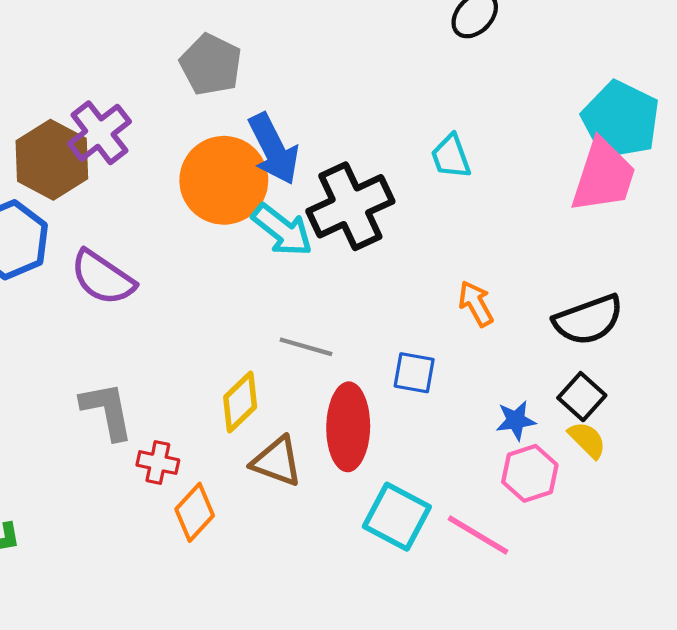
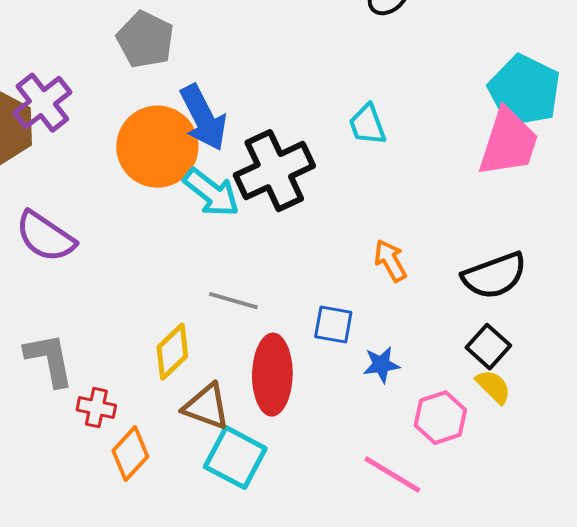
blue star: (516, 420) -> (381, 365), moved
cyan square: (397, 517) -> (235, 458), moved

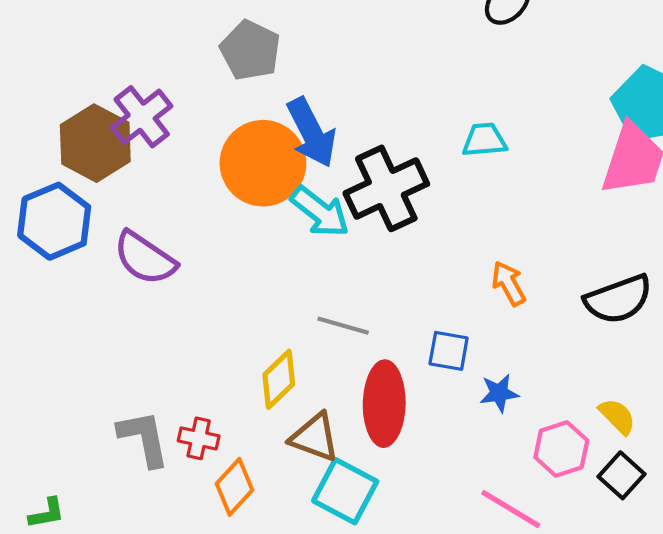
cyan trapezoid: (367, 125) -> (484, 140), turned 105
black square: (488, 347) -> (621, 475), moved
gray L-shape: (49, 360) -> (144, 438), moved

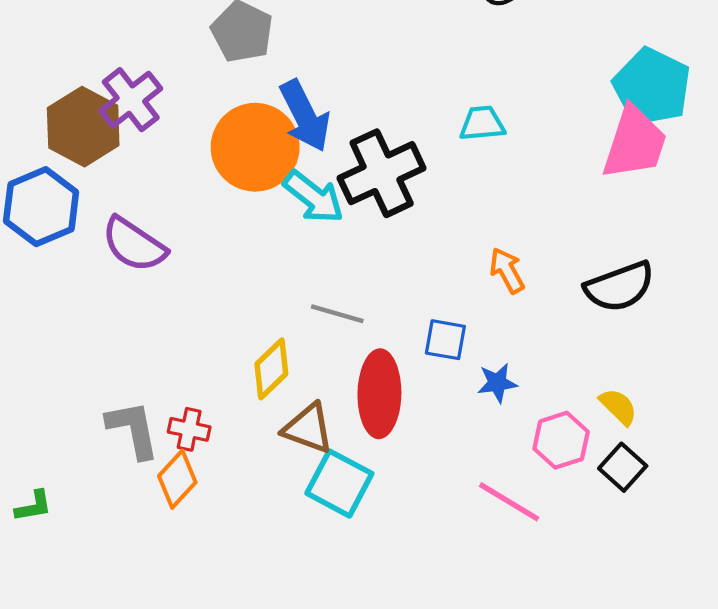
orange diamond: (234, 487) -> (177, 479), moved

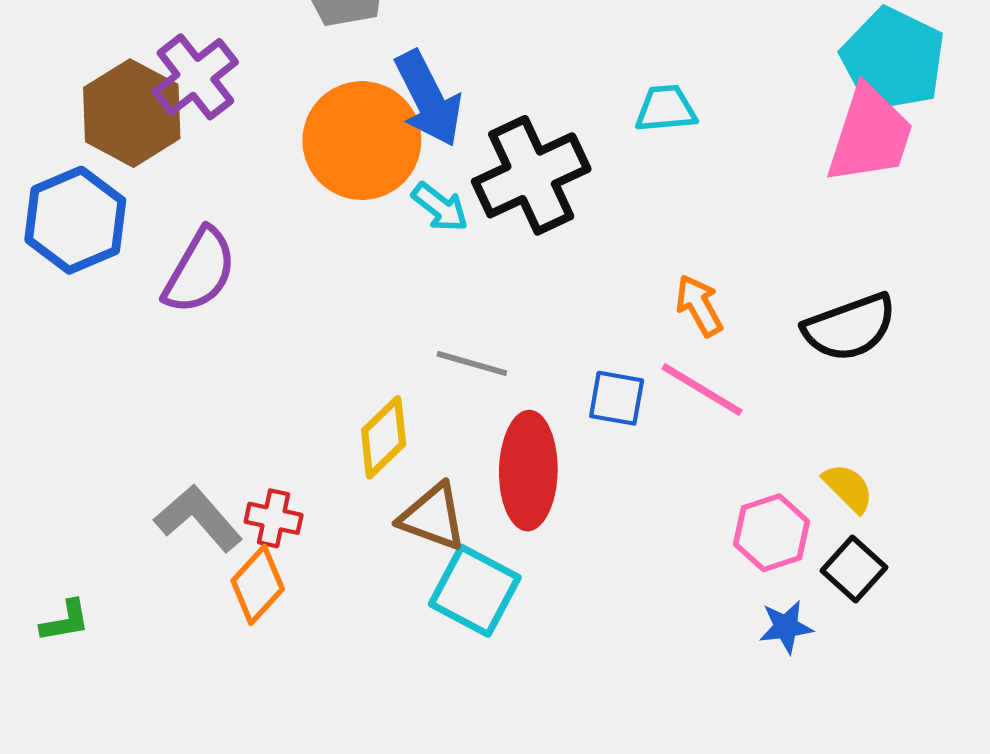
cyan arrow: (313, 197) -> (440, 207), size x0.7
purple semicircle: (134, 245) -> (200, 271), turned -94
blue star: (497, 383) -> (786, 627), moved
gray L-shape: (133, 429) -> (198, 518), turned -30
pink line: (509, 502) -> (702, 390), moved

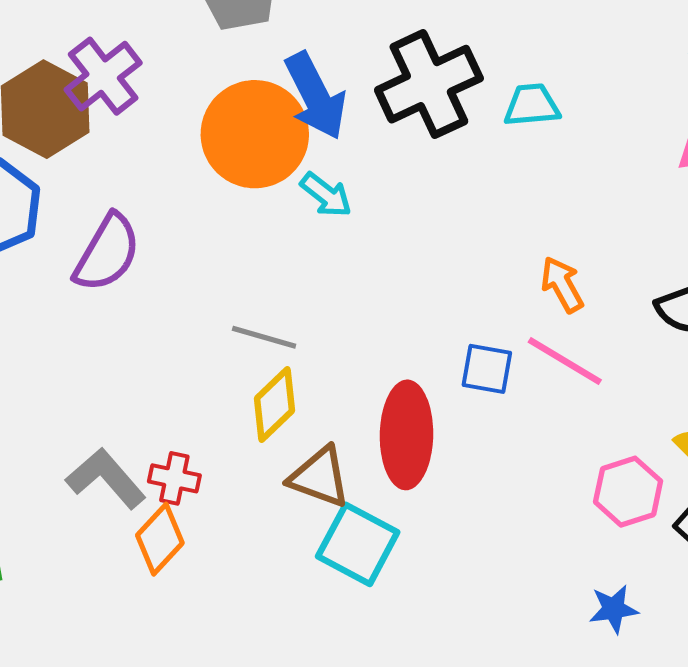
black cross: (531, 175) -> (429, 84), moved
gray line: (472, 363) -> (264, 337), moved
blue star: (786, 627) -> (614, 609), moved

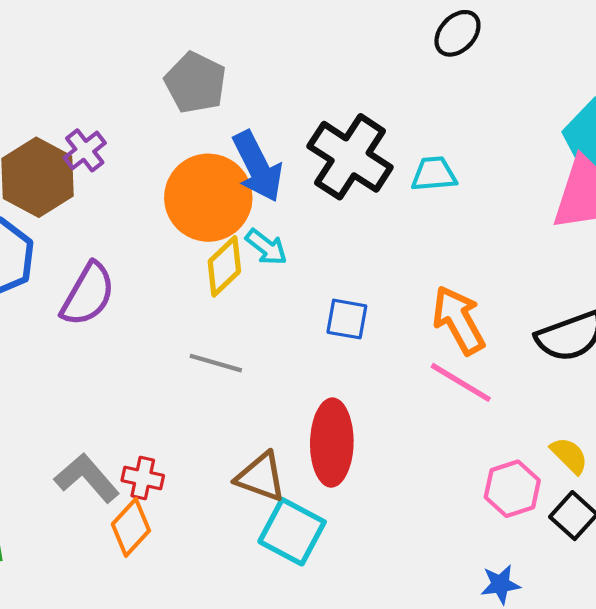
purple cross: (103, 76) -> (85, 150), size x0.7
black cross: (429, 84) -> (350, 157), turned -32
orange arrow: (562, 285) -> (459, 320), size x1.5
blue square: (487, 369) -> (347, 319), moved
yellow diamond: (275, 405) -> (224, 266), moved

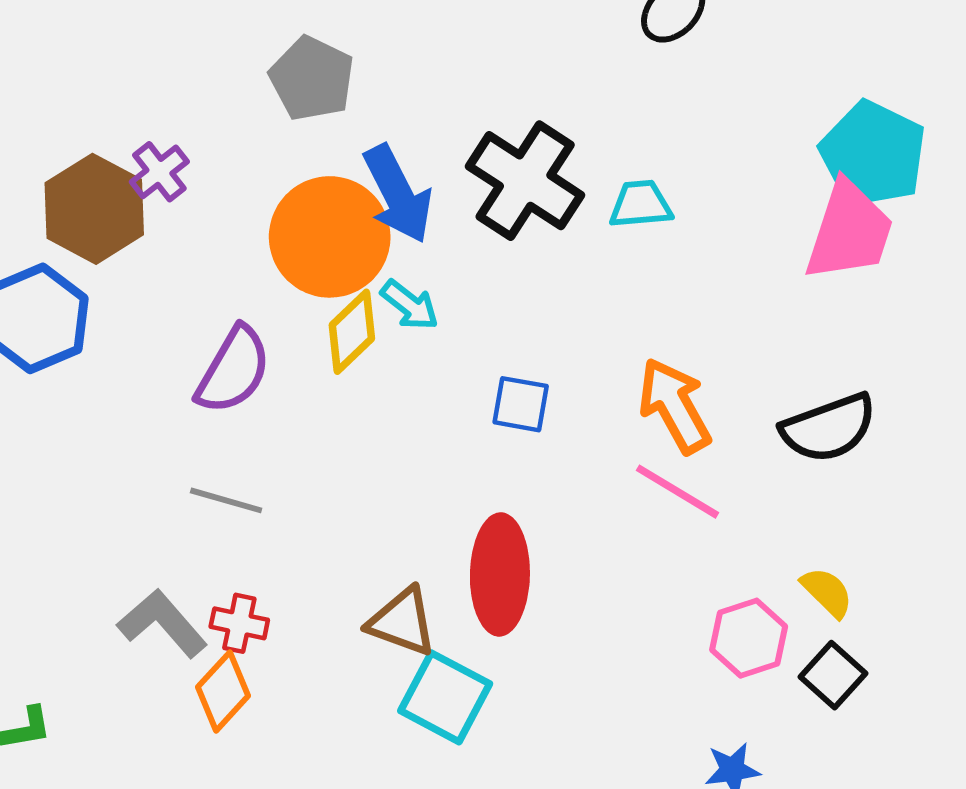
purple semicircle: (88, 294) -> (233, 370), moved
gray line: (216, 363) -> (226, 500), moved

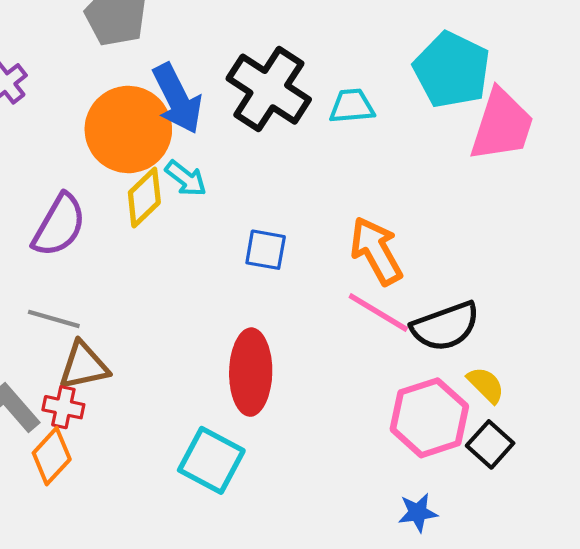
cyan pentagon: (873, 154) -> (452, 70), moved
black semicircle: (829, 428) -> (445, 326), moved
brown triangle: (402, 622) -> (84, 366), moved, turned -32
pink hexagon: (749, 638) -> (429, 418), size x1.4

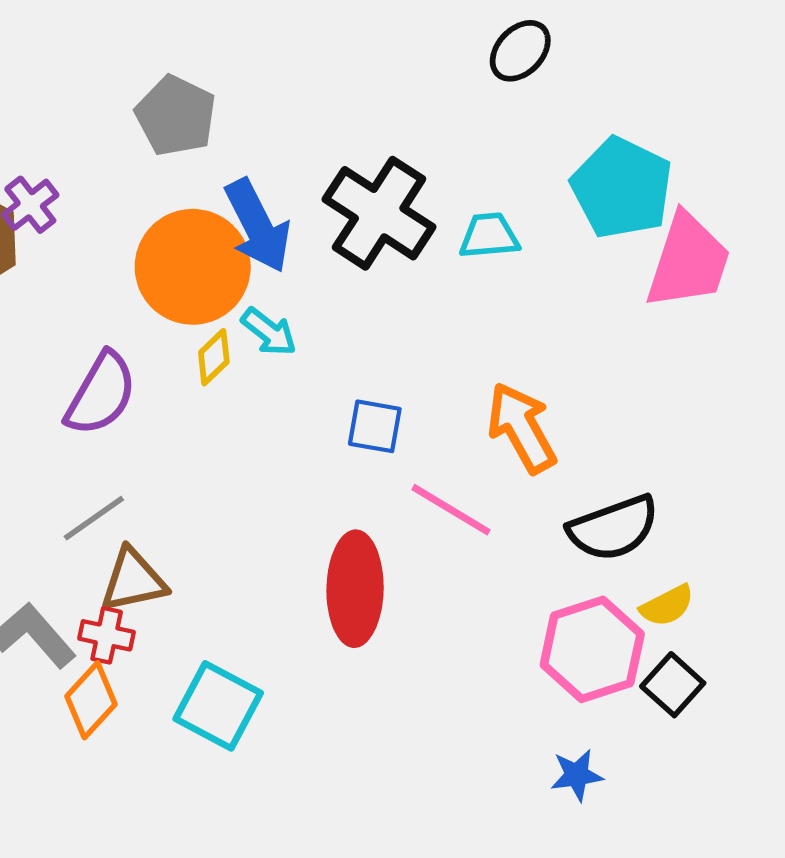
yellow diamond: (144, 198) -> (214, 357), size x0.7
pink line: (378, 312) -> (451, 510), moved
gray line: (54, 319) -> (94, 518), turned -51
yellow semicircle: (486, 385) -> (667, 606), turned 108
cyan square: (211, 460) -> (218, 706), moved

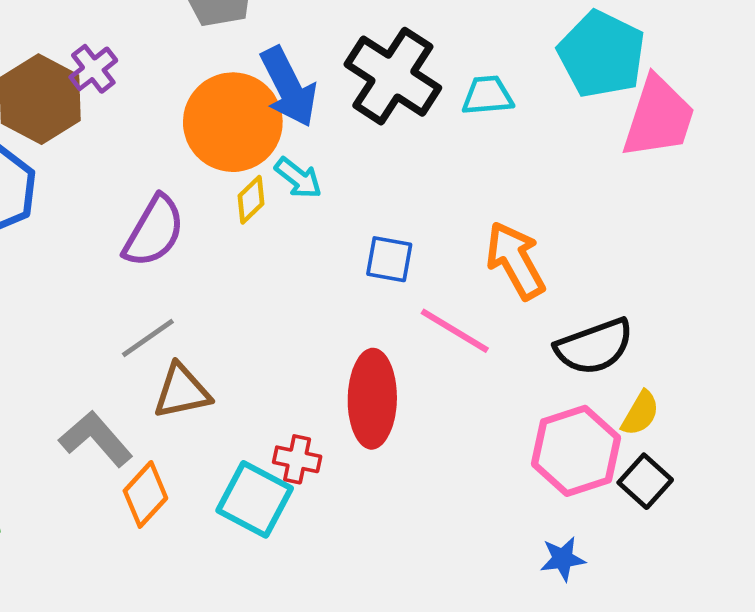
yellow semicircle: (667, 606) -> (640, 413), turned -33
red cross: (107, 635) -> (297, 459), moved

